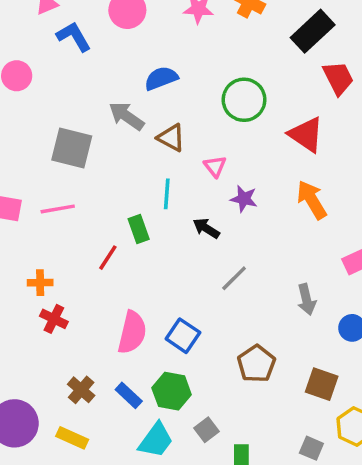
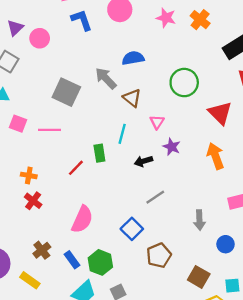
black arrow: (206, 228) -> (143, 161), turned -60
blue square: (183, 336) -> (132, 229), moved

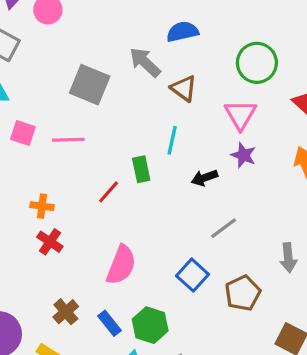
pink triangle: (157, 122) -> (240, 115), moved, size x1.5
brown pentagon: (159, 255) -> (243, 293), moved

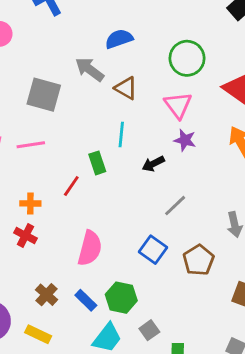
orange cross: (42, 206) -> (30, 203), moved

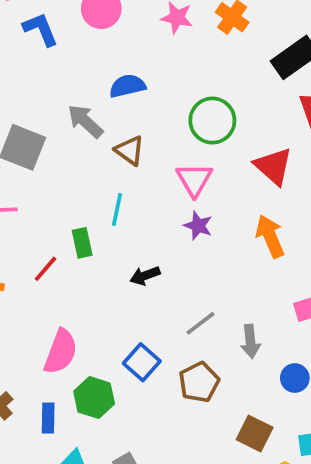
black arrow: (153, 164) -> (145, 276), moved
gray line: (175, 206) -> (201, 323), moved
green hexagon: (121, 298) -> (94, 397), moved
blue rectangle: (86, 300) -> (48, 418), turned 40

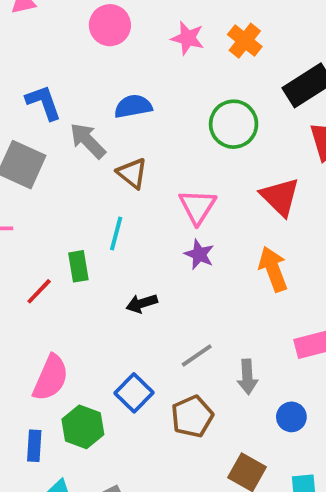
blue L-shape: (41, 29) -> (44, 102), moved
green circle: (212, 121) -> (234, 124), moved

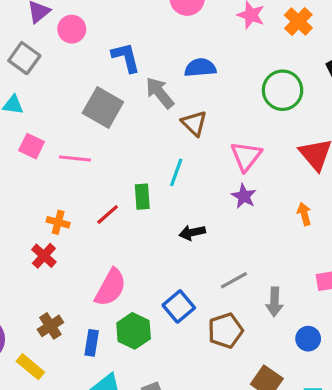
orange arrow: (273, 269) -> (304, 214), size x0.6

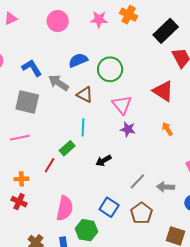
green circle: (283, 90) -> (110, 69), moved
green rectangle: (142, 197) -> (67, 148), turned 70
gray arrow: (274, 302) -> (166, 187), turned 108

